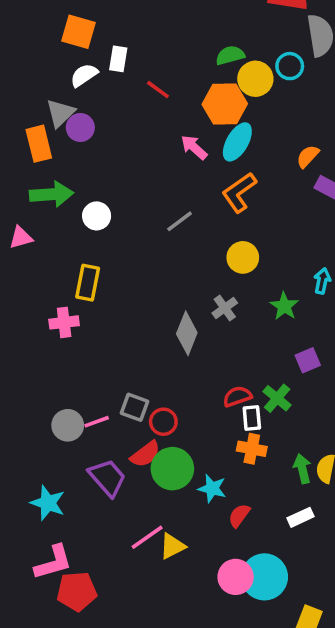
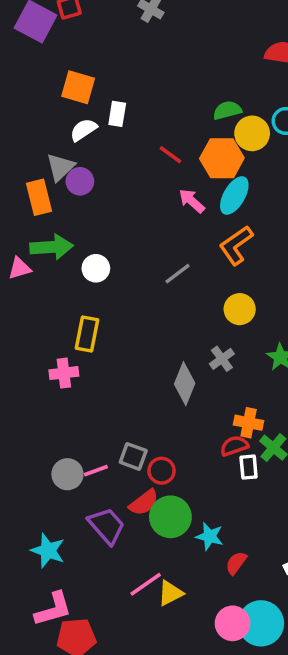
red line: (158, 90) -> (170, 155), moved
pink triangle: (21, 238) -> (20, 268), moved
orange cross: (252, 449) -> (249, 423), moved

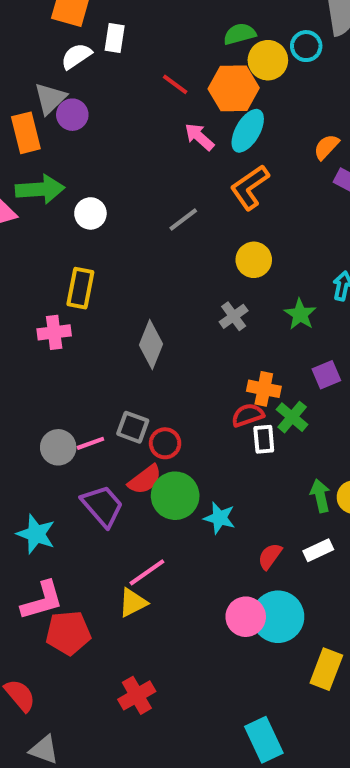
gray diamond: (185, 384) -> (151, 344), moved
red semicircle: (236, 563) -> (270, 556), moved
yellow triangle: (170, 593) -> (133, 603), moved

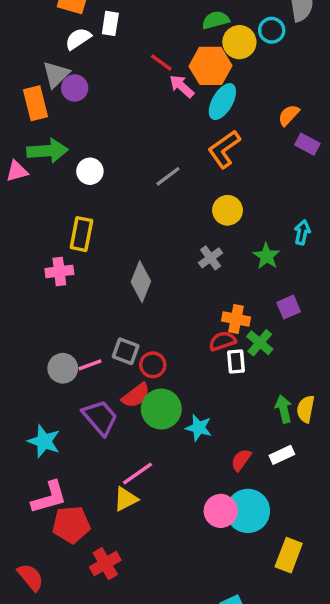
pink arrow: (199, 137) -> (182, 86), moved
red cross: (137, 695) -> (105, 564), moved

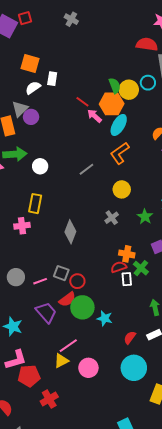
green semicircle: (216, 20) -> (115, 86), moved, turned 84
gray circle: (63, 368) -> (16, 277), moved
pink circle: (221, 511) -> (88, 368), moved

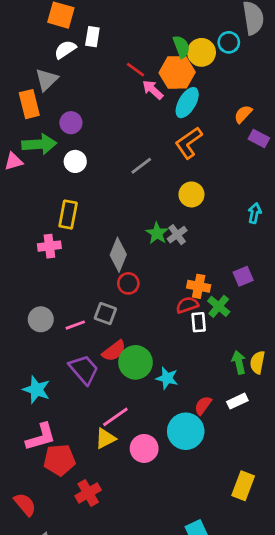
purple circle: (31, 117) -> (71, 123), moved
green star: (145, 217) -> (157, 233), moved
red circle: (77, 281) -> (128, 283), moved
cyan circle: (134, 368) -> (186, 431), moved

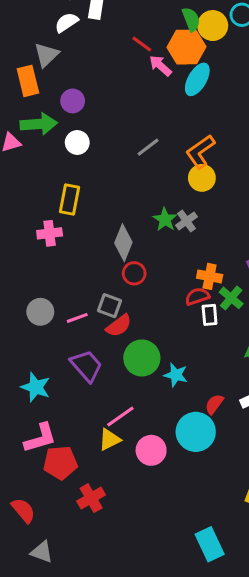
orange L-shape: (189, 143) -> (200, 152), moved
red semicircle: (114, 351) -> (119, 326), moved

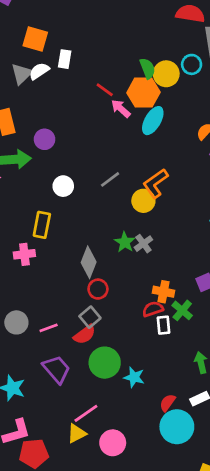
gray triangle: (46, 55) -> (22, 74), moved
white circle: (77, 143) -> (63, 186), moved
yellow circle: (202, 178) -> (143, 201), moved
gray square: (110, 306) -> (90, 317), moved, turned 30
cyan circle: (196, 432) -> (177, 427), moved

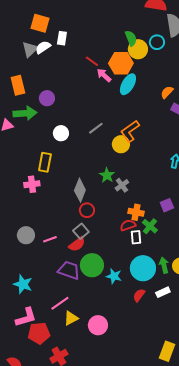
green semicircle: (147, 68) -> (131, 38), moved
gray cross: (143, 244) -> (122, 185), moved
purple trapezoid: (57, 369) -> (69, 270), moved, turned -30
pink line: (86, 413) -> (60, 303), moved
cyan circle: (177, 427) -> (143, 268), moved

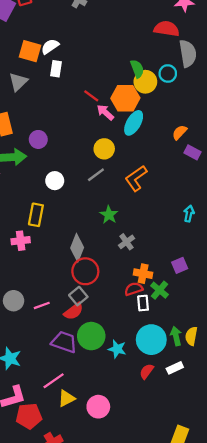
white semicircle: (43, 47) -> (50, 46), moved
yellow circle: (121, 144) -> (104, 149), moved
green star: (107, 175) -> (109, 215), moved
red circle: (87, 210) -> (85, 271), size x1.5

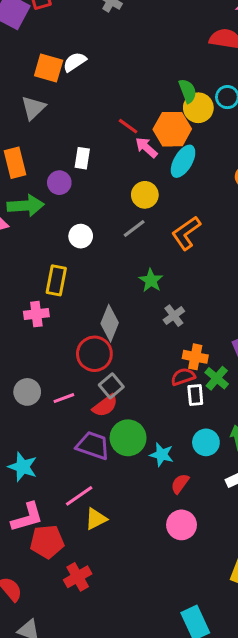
white rectangle: (56, 69) -> (82, 158), moved
red circle: (85, 271) -> (94, 354), moved
cyan circle: (151, 340) -> (206, 442), size x0.7
red semicircle: (147, 371) -> (180, 484), moved
pink circle: (98, 407) -> (182, 525), moved

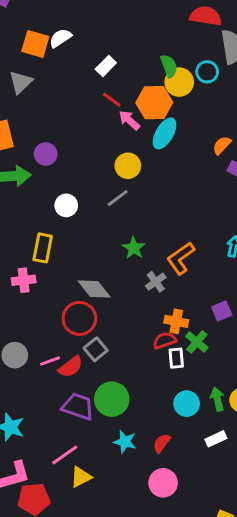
white rectangle: (82, 158) -> (106, 66), moved, turned 36
orange L-shape: (186, 233) -> (181, 258), moved
gray diamond: (110, 323) -> (94, 289), turned -60
red semicircle: (105, 406) -> (71, 367), moved
cyan star: (162, 455) -> (125, 442), moved

